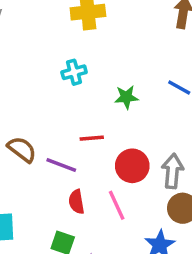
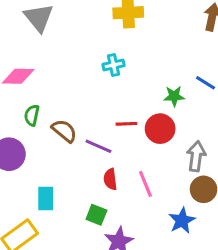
green star: (126, 97) -> (174, 96), moved
red circle: (132, 166) -> (160, 129), moved

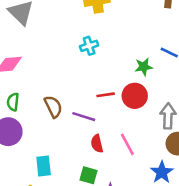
green semicircle: (32, 115) -> (13, 102), moved
brown semicircle: (64, 131) -> (53, 107), turned 30

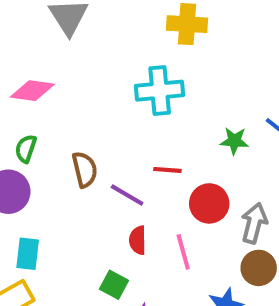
cyan cross: (89, 46) -> (160, 91), size x1.6
red circle: (135, 96) -> (209, 203), moved
cyan rectangle: (44, 166) -> (28, 254), moved

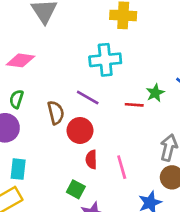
green star: (234, 141) -> (155, 93), turned -30
red line: (167, 170) -> (134, 105), moved
purple line: (127, 195) -> (88, 97), moved
red circle: (209, 203) -> (80, 130), moved

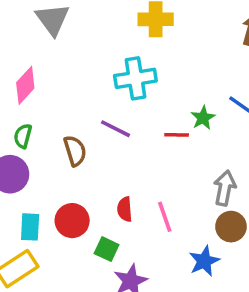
pink diamond: (21, 60) -> (25, 85), turned -52
red circle: (80, 130) -> (72, 221), moved

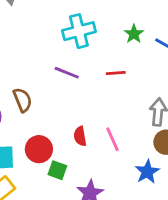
green star: (203, 118) -> (134, 34), moved
brown semicircle: (75, 151) -> (23, 100), moved
green square: (107, 249) -> (57, 170), moved

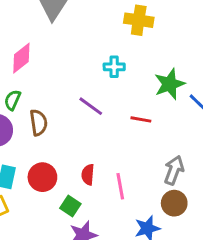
cyan cross: (79, 31) -> (114, 67), size x0.6
green star: (134, 34) -> (170, 84), size x1.5
green square: (57, 170) -> (70, 206), moved

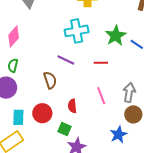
cyan cross: (114, 67) -> (77, 31), size x1.6
brown semicircle: (39, 123) -> (50, 80), moved
pink line: (120, 186) -> (101, 96), moved

